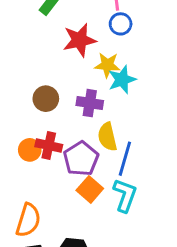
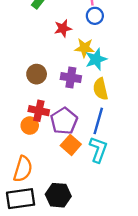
red star: (80, 40) -> (63, 28), size x0.7
yellow semicircle: (107, 137) -> (101, 89), moved
orange circle: (30, 150) -> (30, 126), moved

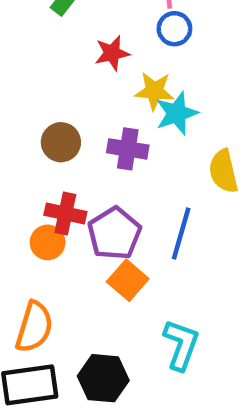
yellow semicircle: (101, 89) -> (223, 171), moved
cyan L-shape: (98, 150) -> (181, 345), moved

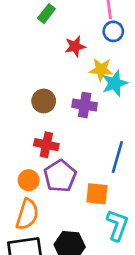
purple pentagon: (114, 233) -> (60, 176), moved
orange circle: (48, 242) -> (29, 180), moved
orange square: (128, 280) -> (97, 194), moved, turned -35

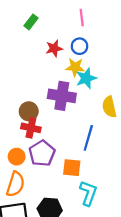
blue circle: (113, 31) -> (80, 46), moved
brown circle: (44, 101) -> (29, 111), moved
purple cross: (85, 105) -> (62, 96), size x1.4

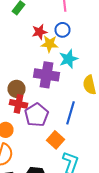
yellow star: (75, 67) -> (50, 44), moved
purple pentagon: (42, 153) -> (36, 115), moved
orange square: (72, 168) -> (56, 140), turned 36

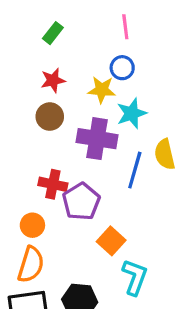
red star: (40, 32) -> (53, 80), moved
brown circle: (16, 89) -> (50, 117), moved
blue line: (70, 113) -> (135, 170), moved

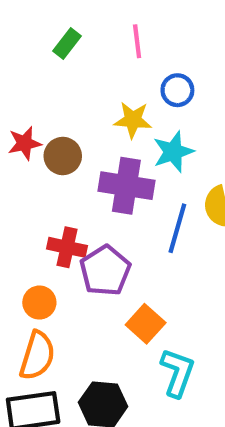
pink line: (125, 27) -> (137, 41), moved
blue circle: (122, 68) -> (177, 90), moved
red star: (53, 80) -> (25, 143), moved

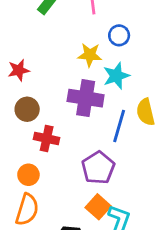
brown circle: (63, 156) -> (27, 109), moved
purple pentagon: (105, 271) -> (98, 168), moved
orange square: (146, 324) -> (98, 207), moved

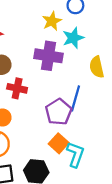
yellow star: (90, 55) -> (52, 21), turned -30
blue line: (119, 126) -> (75, 98), moved

